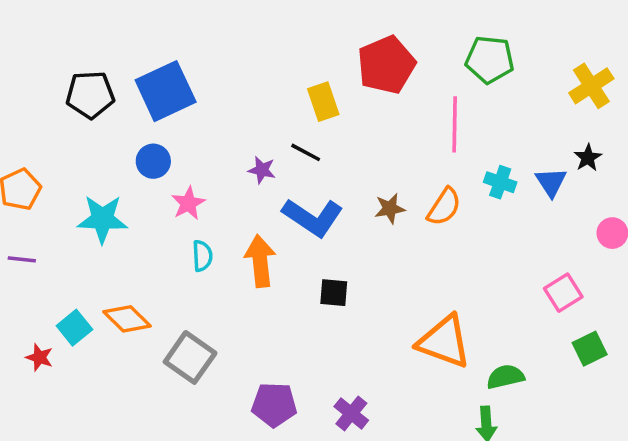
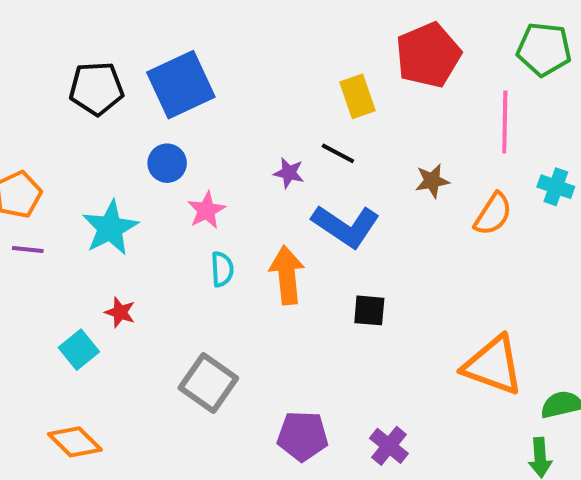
brown star: (390, 208) -> (432, 181), moved
cyan star: (102, 219) -> (110, 228), turned -30
purple line: (22, 259) -> (28, 250), moved
orange diamond: (127, 319) -> (75, 442), moved
red star: (39, 357) -> (120, 312), moved

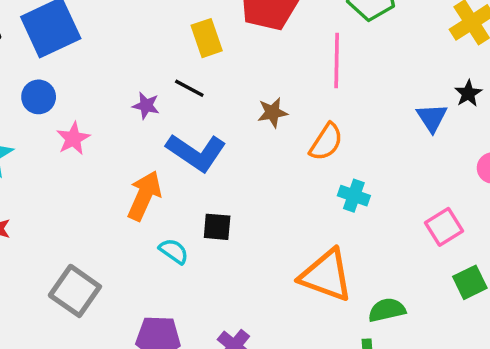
cyan cross: (556, 187) -> (354, 196), moved
cyan semicircle: (222, 269) -> (174, 251), moved, turned -52
orange arrow: (287, 275) -> (144, 196), turned 30

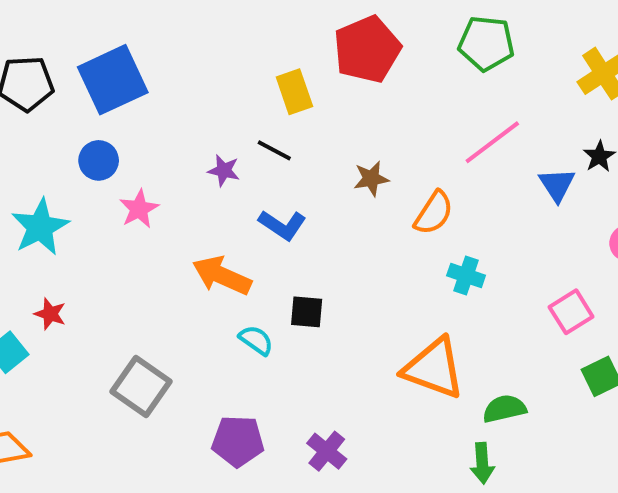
pink line: (337, 61) -> (492, 142), moved, turned 52
blue L-shape: (196, 152) -> (282, 225), size x0.7
orange arrow: (144, 196) -> (222, 275), turned -90

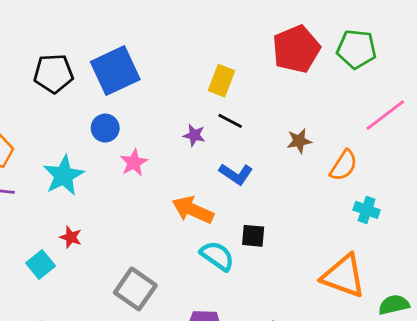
green pentagon: (486, 43) -> (357, 49), moved
yellow rectangle: (294, 92) -> (222, 81), moved, turned 40
cyan semicircle: (256, 340) -> (217, 256), size x1.4

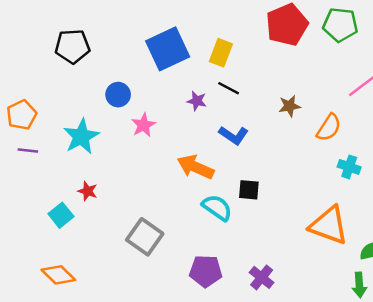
blue square: (115, 71) -> (168, 49), moved

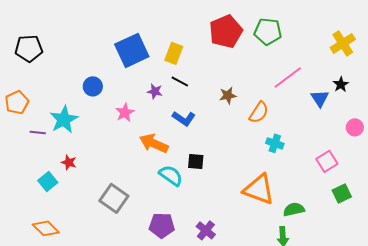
black pentagon: (72, 46) -> (29, 48), moved
pink star: (143, 125) -> (125, 112), moved
purple line: (28, 150) -> (38, 132), moved

